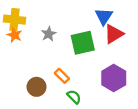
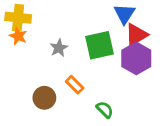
gray star: (49, 34) -> (59, 48), moved
purple hexagon: (114, 78) -> (136, 58), moved
green semicircle: (74, 97) -> (105, 110), moved

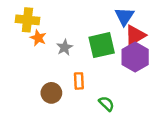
orange star: (18, 36) -> (38, 38), moved
orange rectangle: (75, 85) -> (79, 81), turned 42

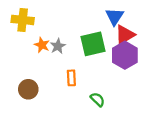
orange star: (38, 38) -> (42, 45), moved
brown circle: (51, 93) -> (28, 89), moved

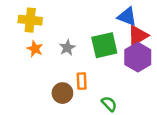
blue triangle: (115, 17) -> (127, 16), turned -42
orange star: (42, 45) -> (35, 49), moved
brown circle: (28, 89) -> (62, 93), moved

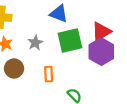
blue triangle: (127, 16) -> (59, 14), moved
brown circle: (62, 93) -> (14, 68), moved

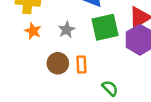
brown circle: (14, 68) -> (58, 63), moved

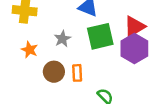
orange star: (33, 31) -> (29, 50), moved

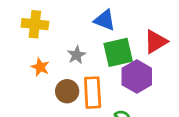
purple hexagon: (134, 49) -> (137, 76), moved
orange rectangle: (77, 73) -> (93, 93), size x1.6

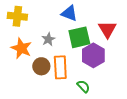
red triangle: (156, 42) -> (107, 29), turned -30
orange star: (40, 67) -> (21, 48), size x1.5

